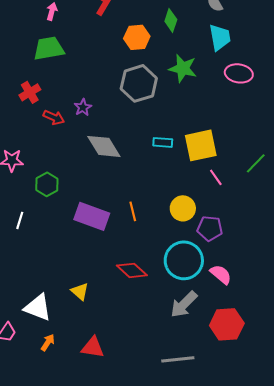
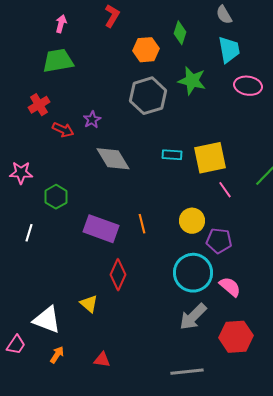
red diamond: (132, 270) -> (118, 275), moved, turned 72
red triangle: (93, 347) -> (102, 360), size x0.7

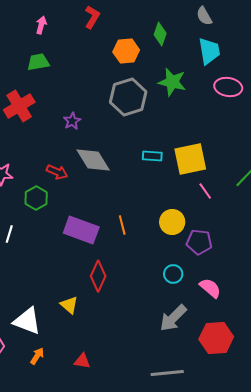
green trapezoid: (58, 61) -> (38, 62), size x0.7
red cross: (39, 105) -> (19, 106), size x1.4
red arrow: (63, 130) -> (57, 172), moved
cyan circle: (193, 273) -> (173, 274), size x0.5

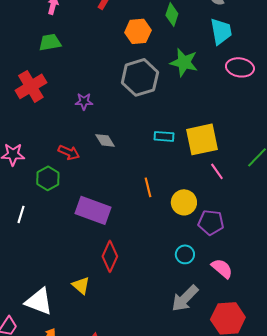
purple star: (72, 121) -> (84, 101), turned 30
gray diamond: (93, 160) -> (105, 140), size x0.6
orange line: (122, 225) -> (148, 187), moved

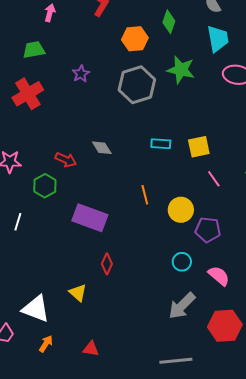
green trapezoid: (50, 42) -> (34, 50), moved
purple star: (84, 101) -> (81, 74), moved, turned -30
yellow square: (202, 139) -> (199, 147), size x0.7
red diamond: (110, 256) -> (107, 264), size x0.7

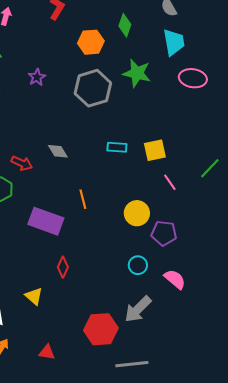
orange line: (145, 195) -> (83, 199), moved
red hexagon: (225, 326) -> (101, 329), moved

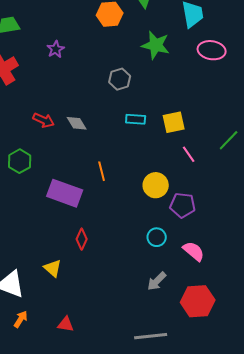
gray hexagon: (93, 88) -> (120, 79), moved, size x0.6
red arrow: (22, 163) -> (44, 120), moved
gray arrow: (138, 309) -> (157, 281), size x0.7
red hexagon: (101, 329) -> (198, 301), moved

